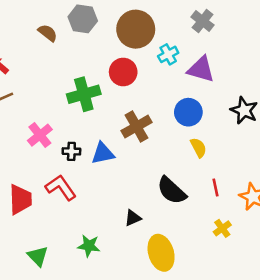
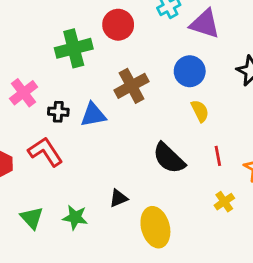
black triangle: (133, 218) -> (118, 198), moved
green triangle: (38, 256) -> (32, 218), moved

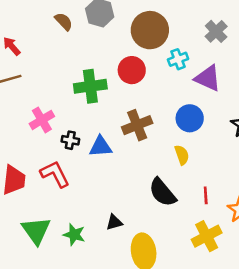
yellow semicircle: (200, 111) -> (182, 155), moved
yellow cross: (224, 202) -> (207, 236), size x1.6
green triangle: (32, 218) -> (36, 231), size x1.4

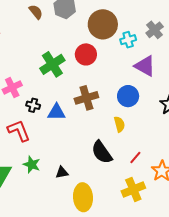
cyan cross: (178, 59) -> (128, 40), moved
green cross: (90, 86) -> (52, 64), turned -30
red line: (206, 195) -> (135, 157), turned 40
green star: (74, 235) -> (32, 165), moved

